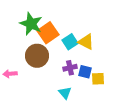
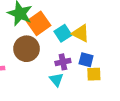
blue square: (85, 72) -> (86, 60), moved
cyan triangle: (65, 93) -> (56, 80), moved

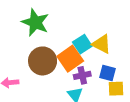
orange square: (39, 23) -> (70, 59), moved

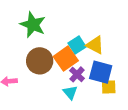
blue square: (108, 73) -> (101, 72), size x1.5
purple cross: (82, 75) -> (77, 74), turned -35

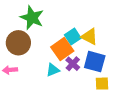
brown circle: (40, 61) -> (18, 43), moved
yellow square: (109, 87) -> (102, 84), moved
cyan triangle: (70, 93) -> (53, 70), moved, turned 48

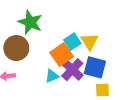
yellow triangle: (89, 37) -> (90, 42), turned 30
purple cross: (73, 64) -> (72, 70), size x1.5

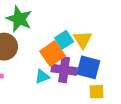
purple cross: (72, 70) -> (64, 70), turned -35

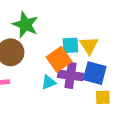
cyan square: (64, 40) -> (70, 45), turned 30

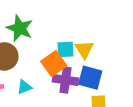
cyan triangle: (49, 82) -> (24, 87), moved

